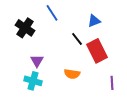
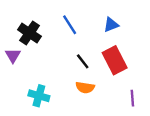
blue line: (52, 13) -> (70, 25), moved
black line: (77, 39) -> (83, 61), moved
purple triangle: (37, 61) -> (13, 56), moved

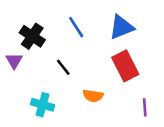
blue triangle: (111, 25) -> (121, 27), size x1.5
black line: (83, 61) -> (63, 67), moved

